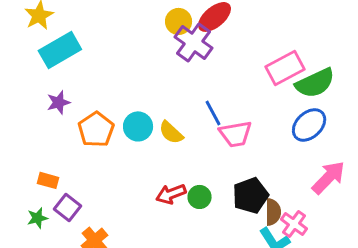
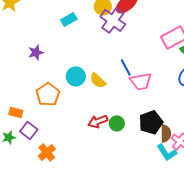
cyan rectangle: (60, 50) -> (69, 19), moved, size x0.6
purple star: (58, 102) -> (36, 52), moved
orange pentagon: (96, 129) -> (48, 94), moved

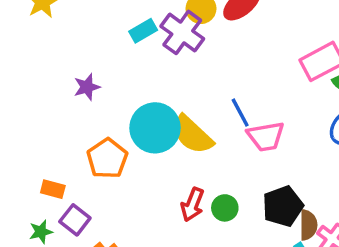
purple cross: (113, 20) -> (182, 32), moved
cyan circle: (76, 76) -> (155, 128), size x1.5
yellow semicircle: (98, 80) -> (192, 135), size x1.5
red arrow: (98, 121) -> (192, 205), turned -48

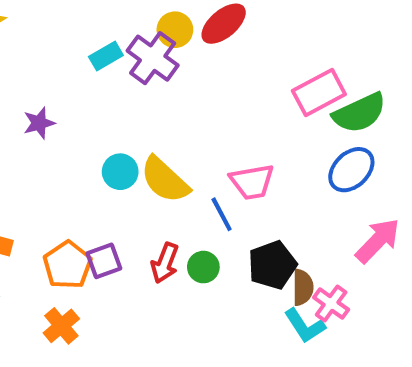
blue line: (240, 113) -> (222, 214), moved
cyan circle: (155, 128) -> (120, 172), size x0.6
orange pentagon: (107, 159) -> (67, 265), moved
purple square: (75, 220) -> (104, 261), moved, turned 32

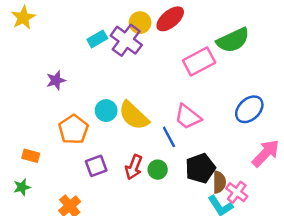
pink rectangle: (319, 93) -> (199, 62), moved
green semicircle: (360, 113) -> (233, 40), moved
pink trapezoid: (252, 182) -> (188, 117), turned 48
orange pentagon: (67, 265) -> (73, 129), moved

